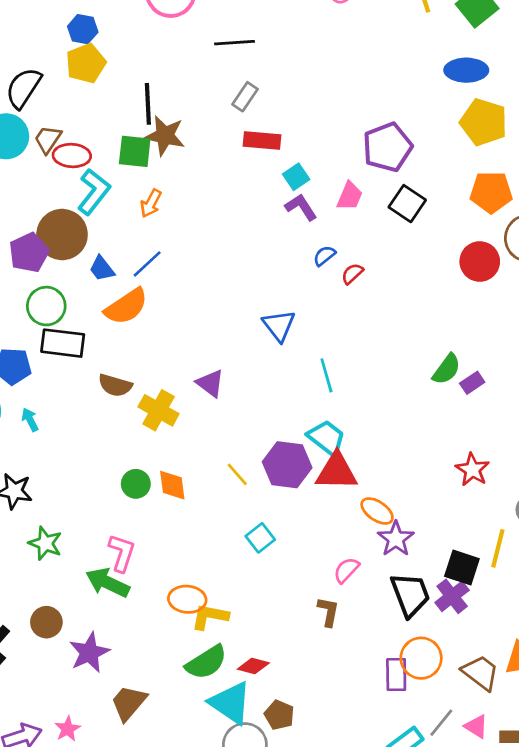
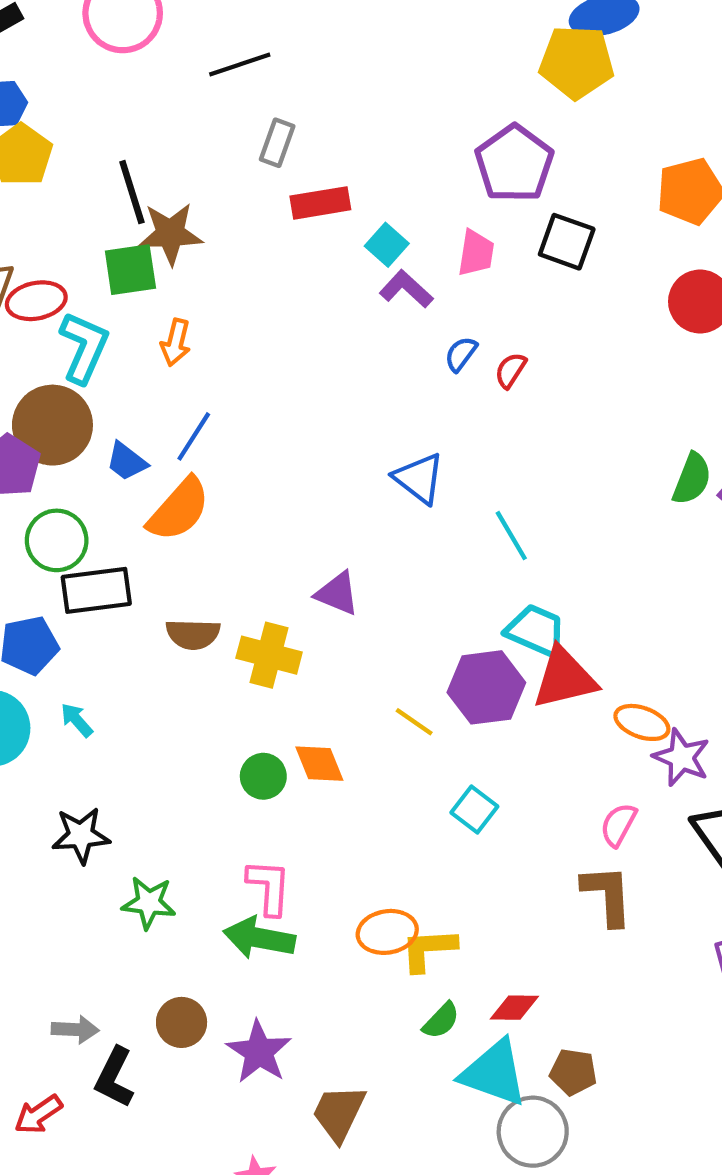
yellow pentagon: (484, 122) -> (577, 62), moved
brown L-shape: (328, 612) -> (607, 895), size x1.4
green semicircle: (206, 662) -> (441, 1021), size x0.6

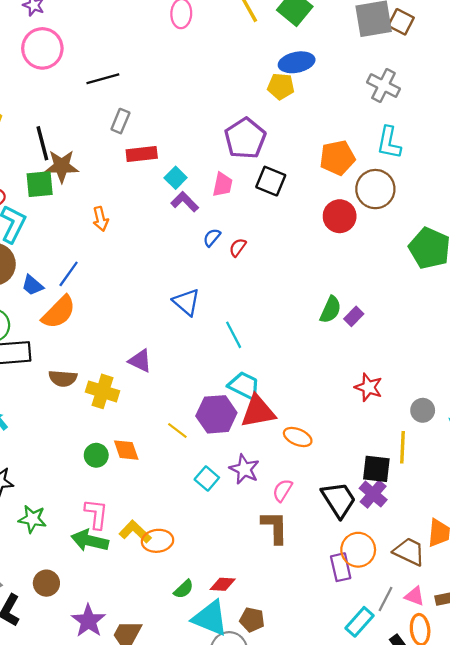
yellow pentagon: (577, 62) -> (281, 86), size x0.7
orange arrow: (176, 342) -> (101, 219), moved, turned -30
purple star: (681, 757) -> (244, 469), moved
yellow L-shape: (428, 949) -> (135, 532), moved, turned 44
purple star: (259, 1052) -> (88, 621), moved

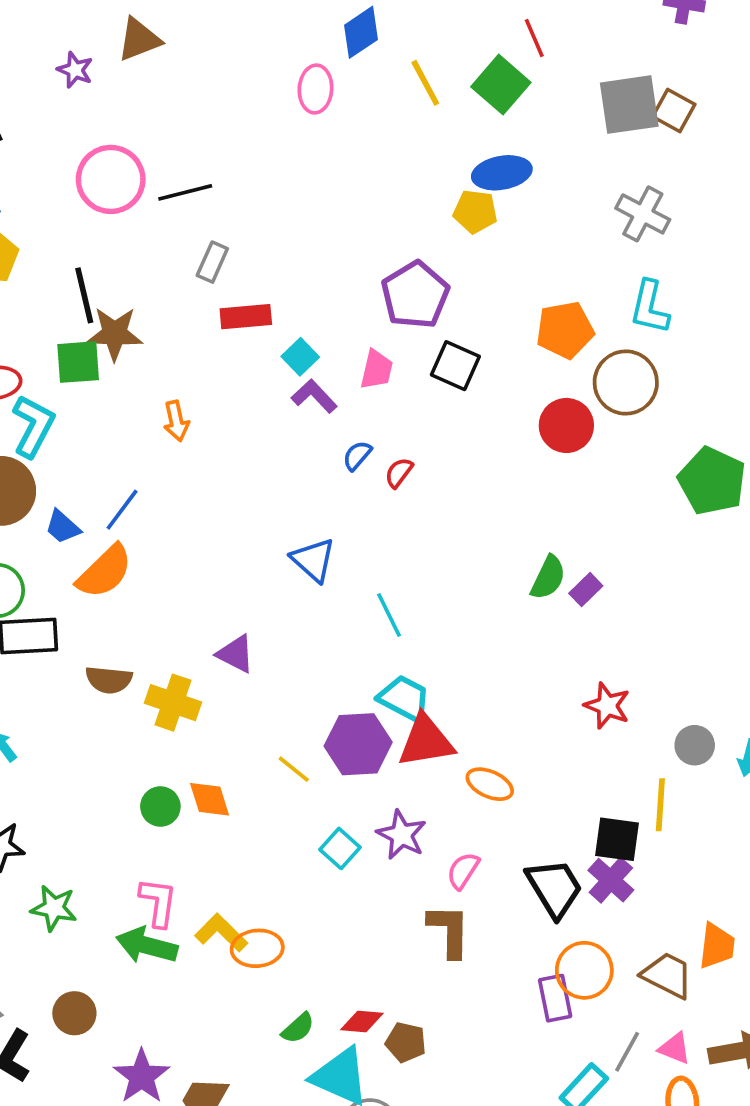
pink circle: (42, 48) -> (111, 179), moved
brown pentagon: (252, 620) -> (406, 1042), moved

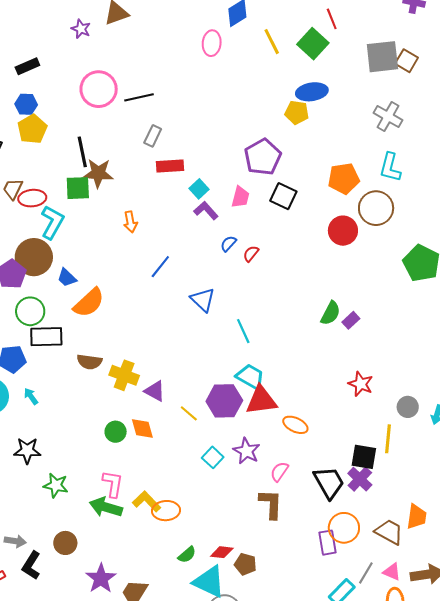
blue line: (122, 510) -> (160, 267), moved
purple triangle: (236, 654) -> (155, 391), moved

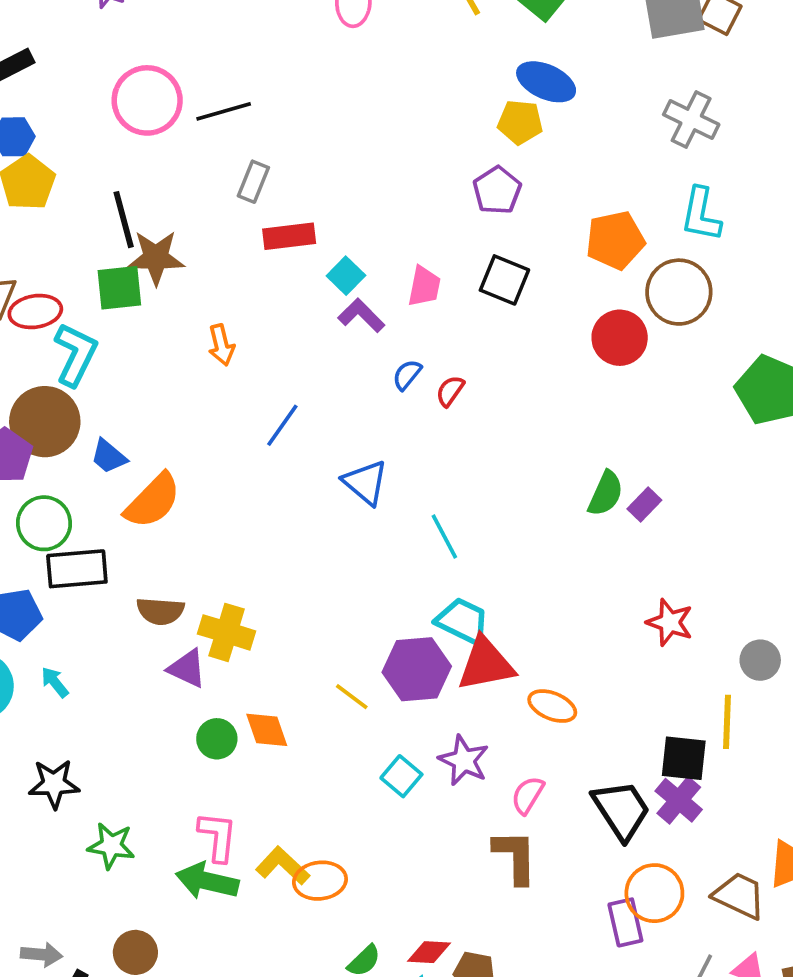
blue ellipse: (312, 92) -> (546, 82), turned 36
purple pentagon: (263, 157) -> (497, 190), moved, size x0.7
purple triangle: (155, 391) -> (187, 668), moved

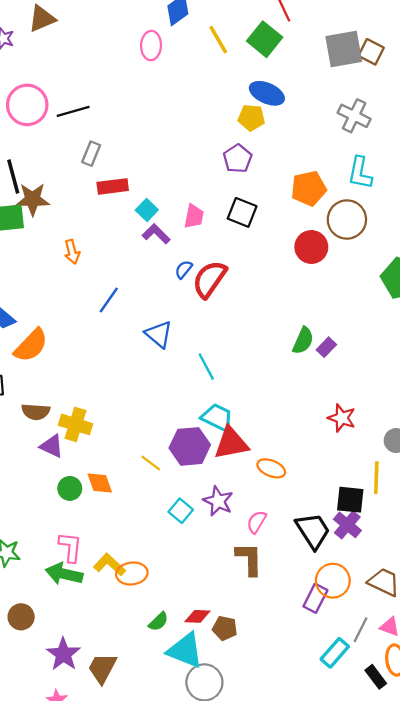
red semicircle: (450, 391) -> (210, 279), size x2.0
purple rectangle: (625, 922) -> (315, 598), turned 40

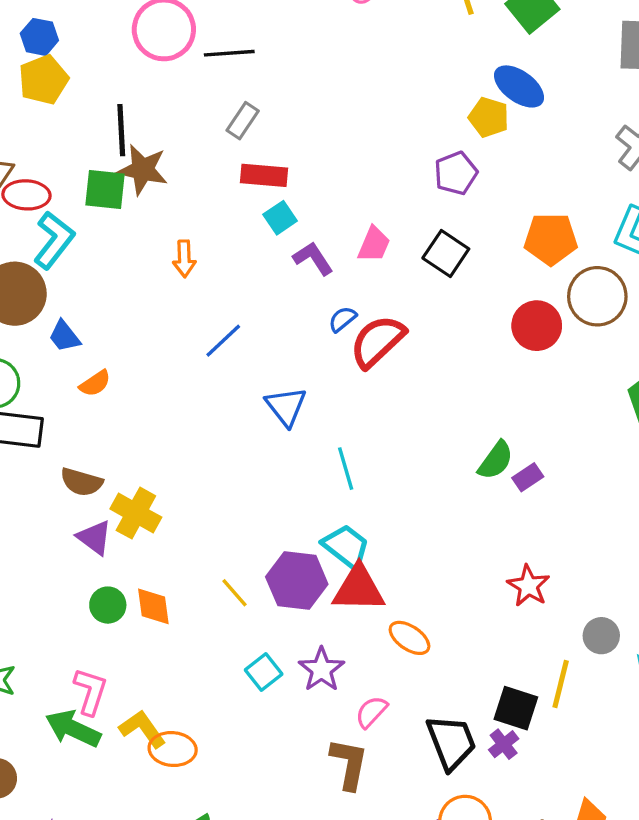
cyan square: (147, 210) -> (280, 218), moved
orange semicircle: (31, 345) -> (95, 383), size x0.6
purple cross: (347, 525) -> (504, 744), size x0.7

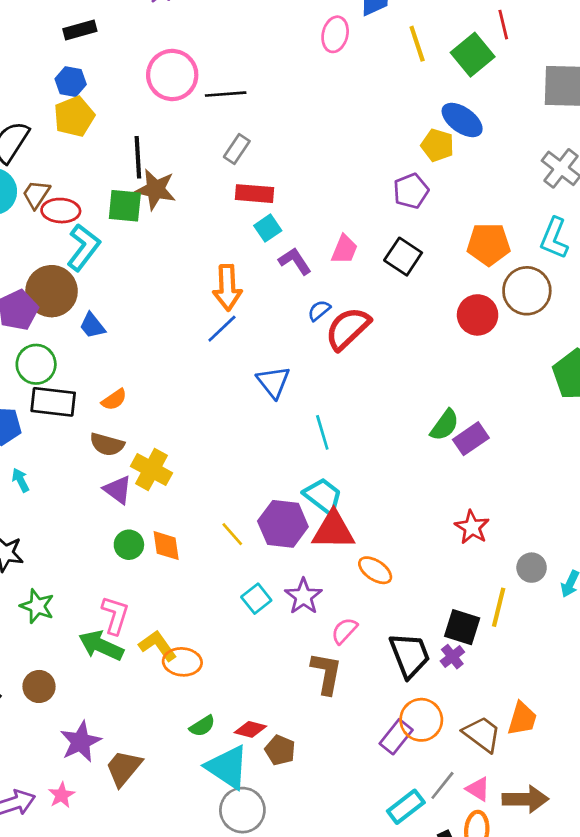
orange arrow: (184, 259) -> (227, 288), moved, size x1.5
orange semicircle: (95, 383) -> (114, 400), moved
purple rectangle: (528, 477) -> (471, 439), size x1.4

